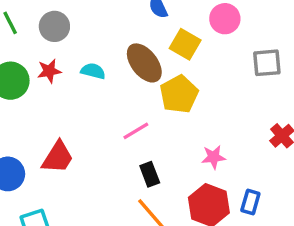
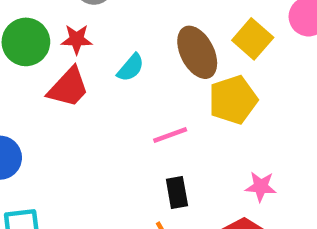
cyan semicircle: (93, 71) -> (131, 68), moved, turned 105
red trapezoid: (58, 157) -> (68, 87), moved

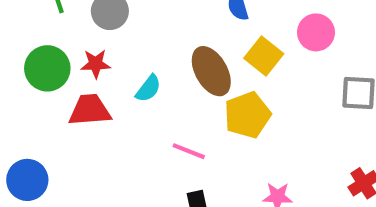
red trapezoid: (68, 87) -> (90, 110), turned -135
pink line: (170, 135) -> (189, 151), turned 44

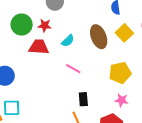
yellow pentagon: (247, 115) -> (120, 73), moved
pink line: (189, 151) -> (73, 69), moved

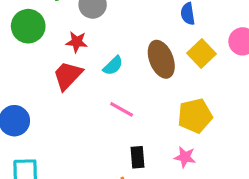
green circle: (22, 25) -> (28, 26), moved
red trapezoid: (39, 47) -> (68, 76), turned -50
pink star: (122, 100) -> (185, 157), moved

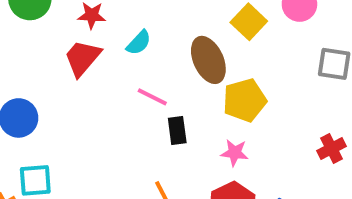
brown ellipse: (161, 59) -> (208, 60), moved
black rectangle: (137, 157) -> (177, 130), moved

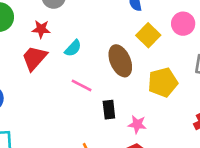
yellow pentagon: (245, 100) -> (163, 82), moved
black rectangle: (177, 130) -> (109, 110), moved

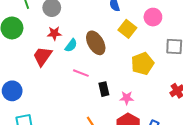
red star: (41, 29) -> (54, 33), moved
brown ellipse: (120, 61) -> (96, 43), moved

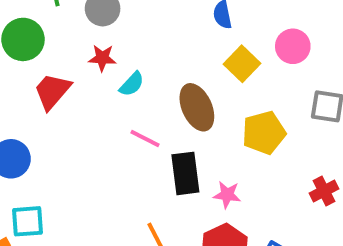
brown ellipse: (96, 43) -> (197, 107), moved
red trapezoid: (42, 56) -> (52, 91), moved
black rectangle: (104, 89) -> (185, 173), size x1.5

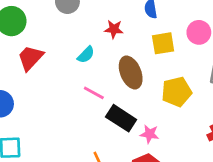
red star: (102, 58) -> (114, 29), moved
yellow square: (242, 64) -> (163, 43), turned 35
black rectangle: (185, 173) -> (121, 118), turned -52

